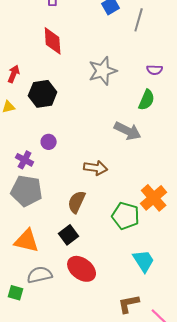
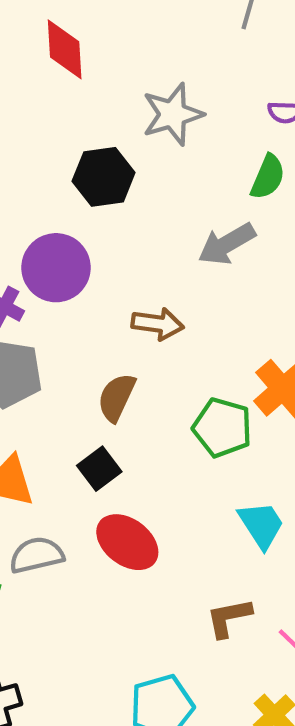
black hexagon: (43, 94) -> (104, 177), moved
gray arrow: (128, 131) -> (227, 244), turned 124
purple circle: (49, 142) -> (56, 268), size x2.0

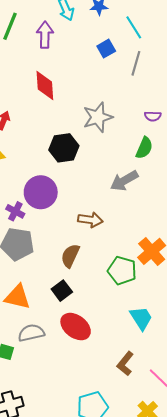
brown L-shape: (229, 618) -> (125, 364), turned -40

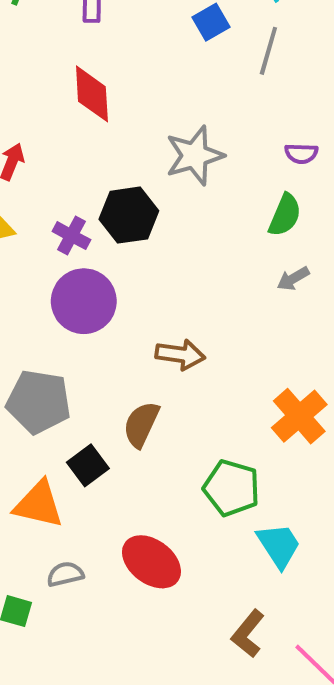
gray arrow: (124, 181) -> (293, 279), moved, size x0.6
purple cross: (15, 211) -> (71, 236), moved
green pentagon: (122, 271) -> (232, 488), moved
black square: (62, 291) -> (88, 465), moved
gray semicircle: (31, 333) -> (65, 574), size x0.7

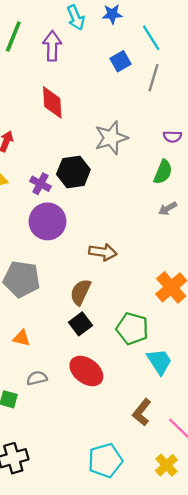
black square: (88, 465) -> (80, 324), moved
orange triangle: (39, 504) -> (22, 338), size x0.6

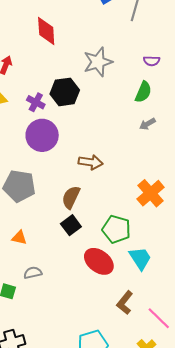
red ellipse: (86, 371) -> (99, 261), moved

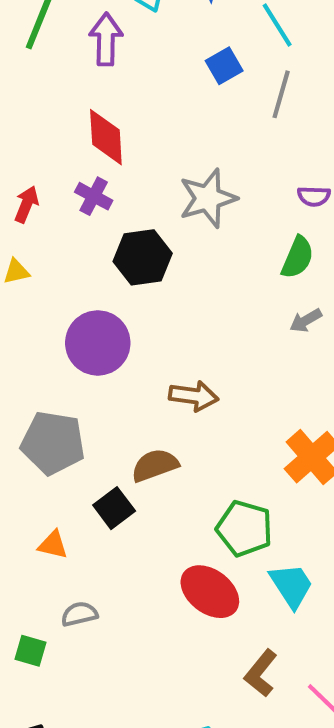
purple cross: (36, 102) -> (94, 196), moved
brown semicircle: (71, 197) -> (155, 465), turned 45
black square: (71, 225) -> (114, 508), moved

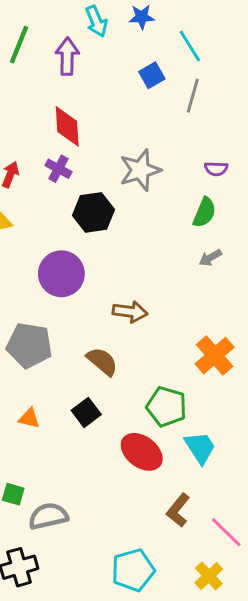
brown semicircle: (155, 465) -> (102, 361), turned 60
black square: (114, 508) -> (86, 412), moved
gray semicircle: (79, 614) -> (48, 516), moved, size x1.5

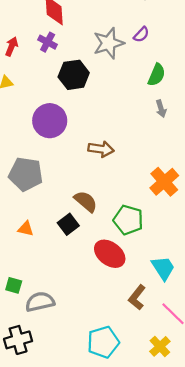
purple semicircle: (216, 169) -> (141, 34), moved, turned -49
gray arrow: (210, 258) -> (161, 109), turned -77
brown semicircle: (102, 361) -> (86, 201), moved
cyan trapezoid: (200, 447) -> (163, 268), moved

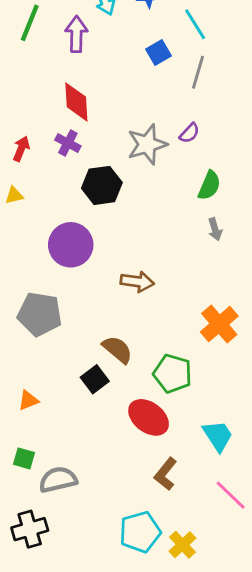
orange triangle: (26, 229) -> (28, 400), moved, turned -35
brown L-shape: (137, 297) -> (165, 474), moved
yellow cross: (160, 346) -> (182, 545), moved

